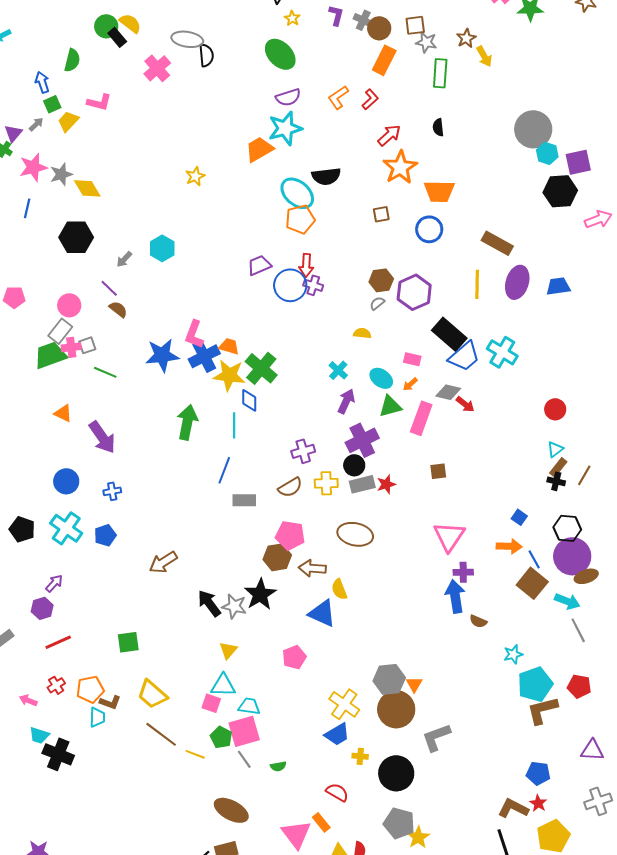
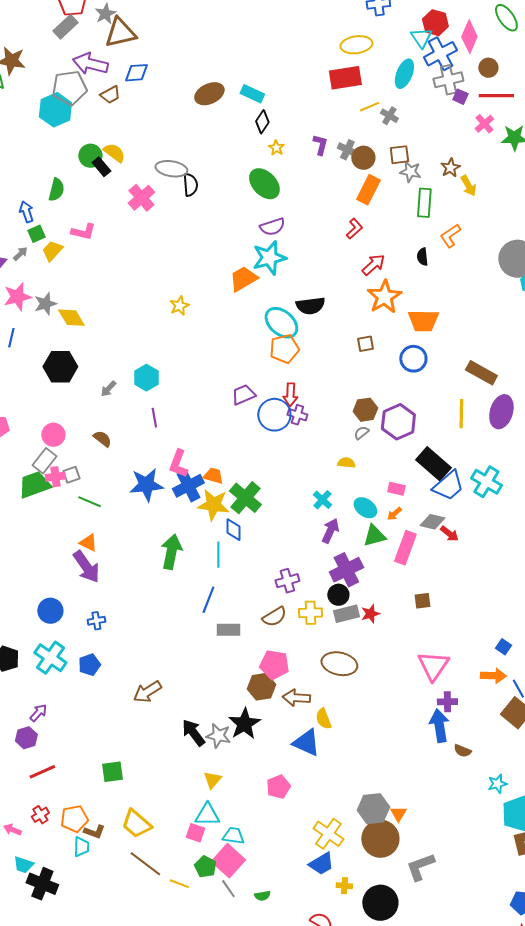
orange L-shape: (338, 97) -> (450, 236), moved
purple line: (109, 288) -> (154, 418), moved, turned 36
orange triangle: (63, 413) -> (88, 543), moved
pink square: (244, 731) -> (228, 861), turned -32

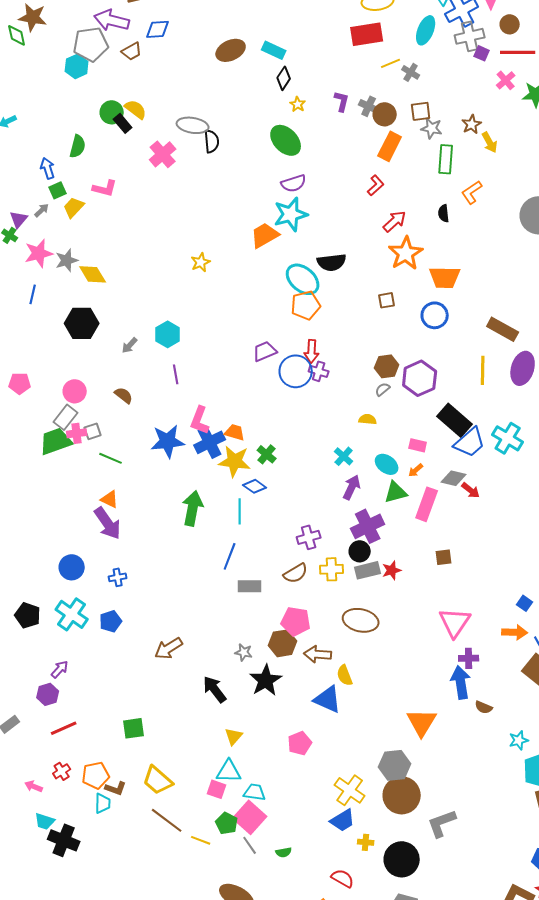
cyan hexagon: (55, 110) -> (77, 66), size x0.7
green cross: (245, 498) -> (267, 454), size x0.6
blue diamond: (233, 530) -> (255, 486), turned -55
gray star: (218, 736) -> (244, 652), moved, size x0.7
orange triangle: (398, 814) -> (422, 722), moved, size x1.8

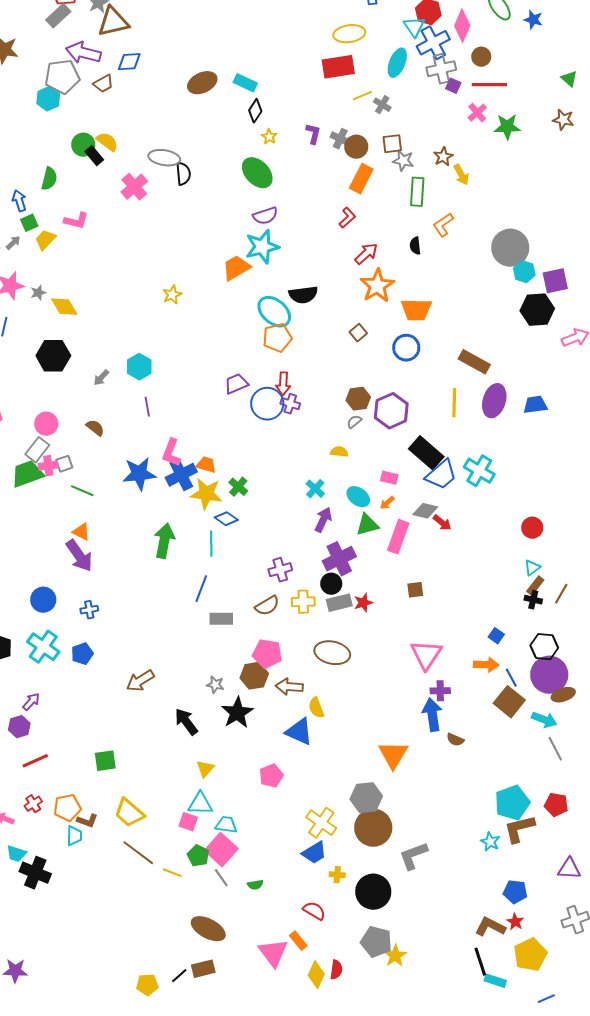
gray star: (67, 260) -> (38, 293), size x0.7
brown square: (387, 300) -> (358, 333), turned -30
cyan star: (519, 740) -> (490, 842), moved, turned -30

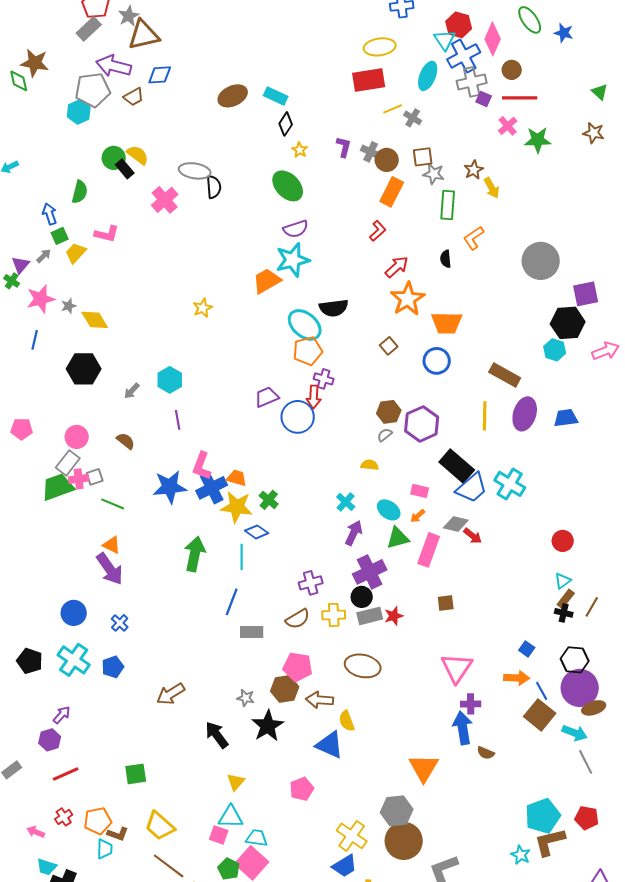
cyan hexagon: (524, 272) -> (555, 350), moved
purple cross: (290, 404) -> (324, 379), moved
blue cross: (89, 610) -> (120, 623), turned -36

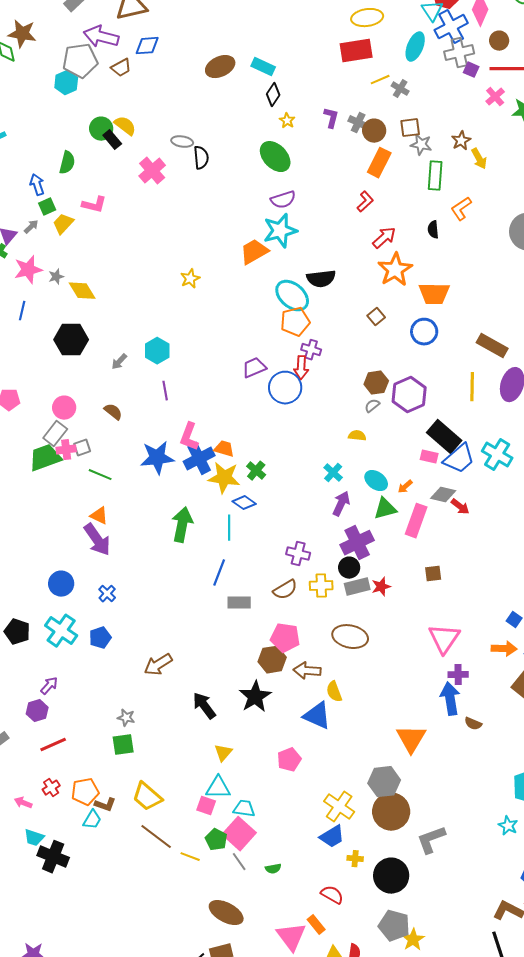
gray ellipse: (195, 171) -> (182, 142), size x0.7
pink rectangle: (420, 491) -> (429, 457), moved
purple cross: (311, 583) -> (298, 554), turned 30
gray star: (246, 698) -> (126, 718), moved
cyan trapezoid: (105, 849) -> (92, 820), turned 30

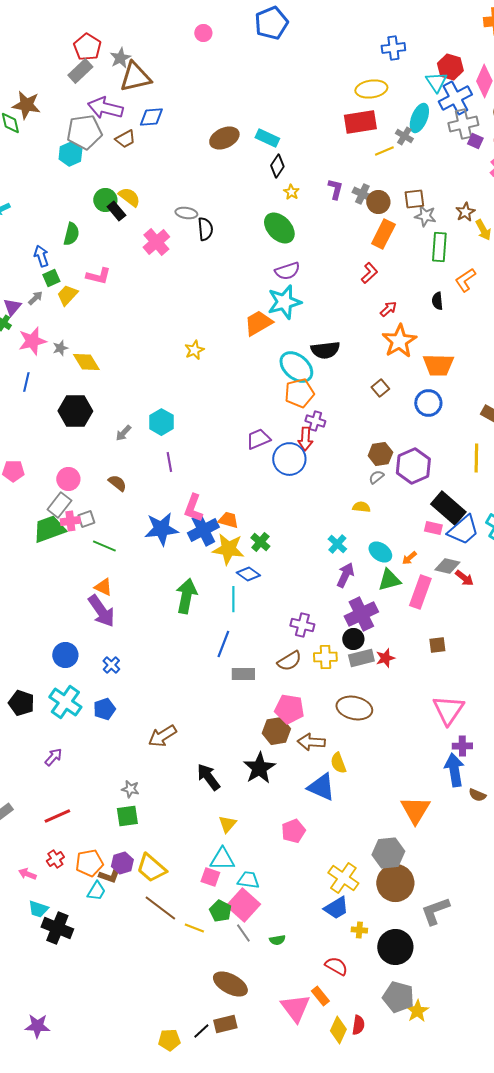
gray cross: (400, 89) -> (404, 136), moved
red arrow: (384, 238) -> (388, 309), size x0.7
purple hexagon: (37, 711) -> (122, 863), moved

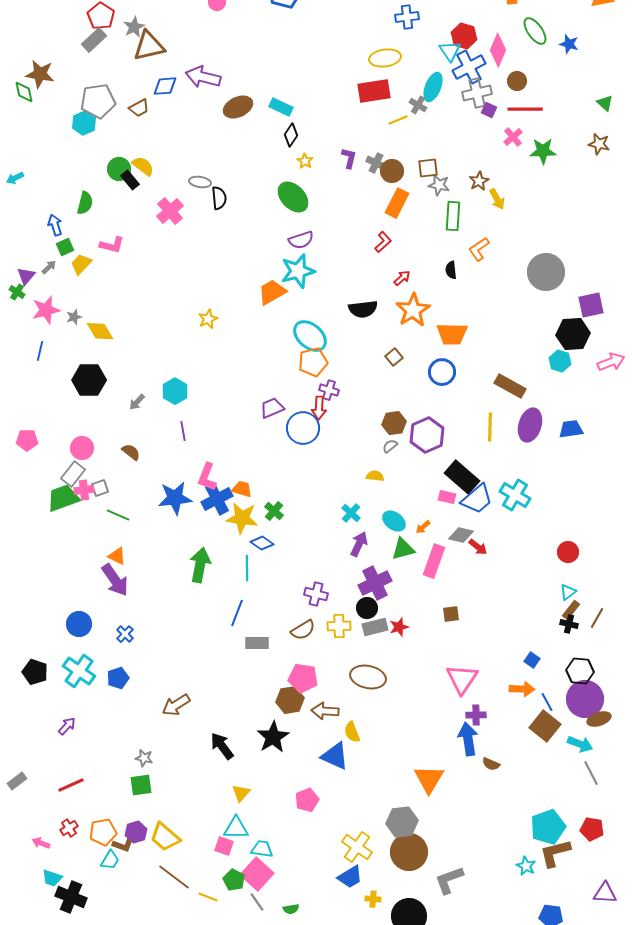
purple arrow: (105, 108) -> (203, 77), moved
black semicircle: (325, 350) -> (363, 309), moved

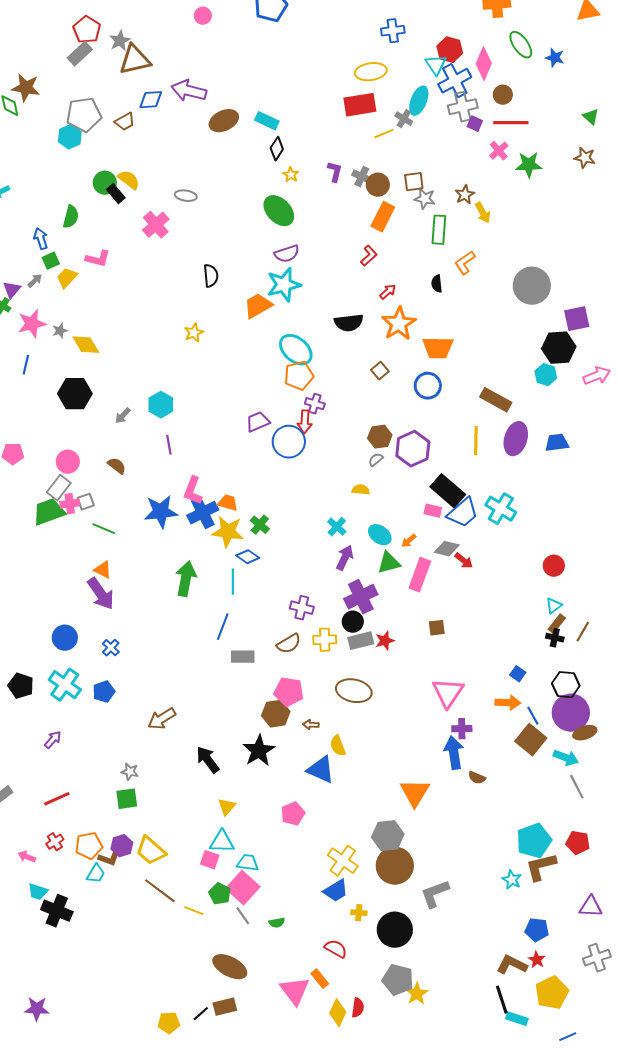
black semicircle: (219, 198) -> (211, 276), moved
brown arrow: (325, 711) -> (311, 725), size x0.6

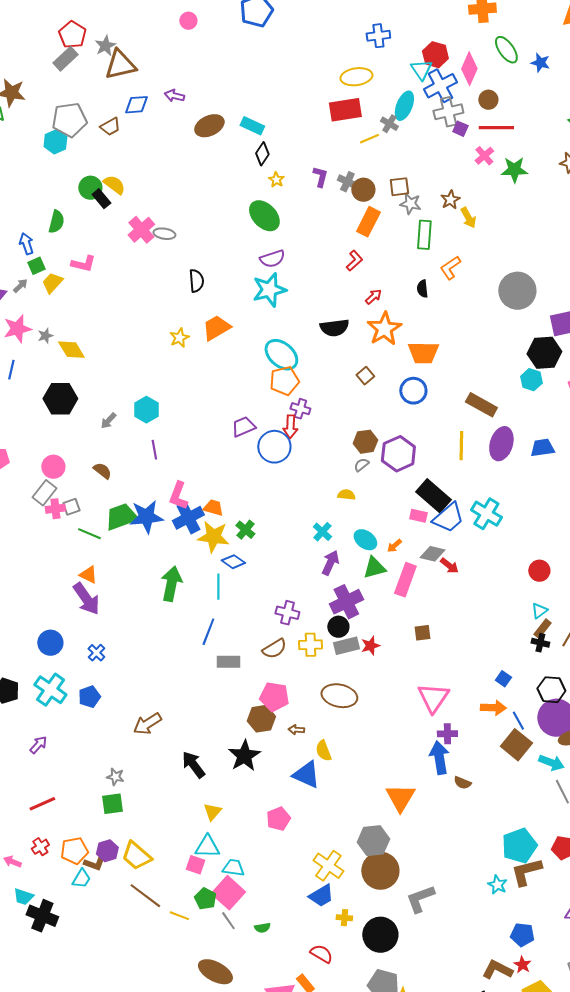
purple arrow: (189, 91) -> (174, 96), size x0.6
gray ellipse: (186, 196) -> (164, 234), moved
orange trapezoid: (258, 306) -> (216, 328), moved
green trapezoid: (49, 512) -> (121, 517), moved

